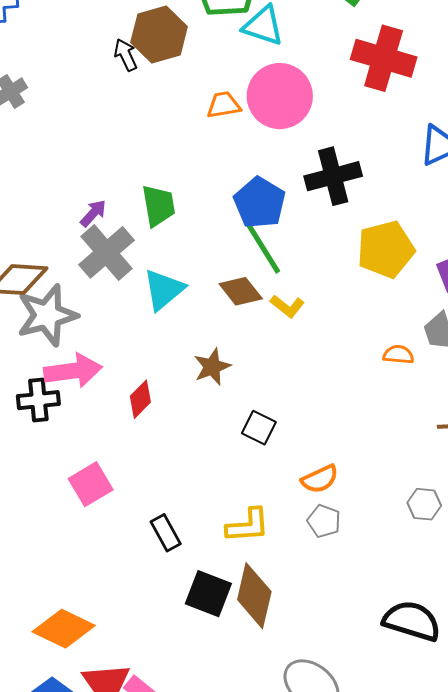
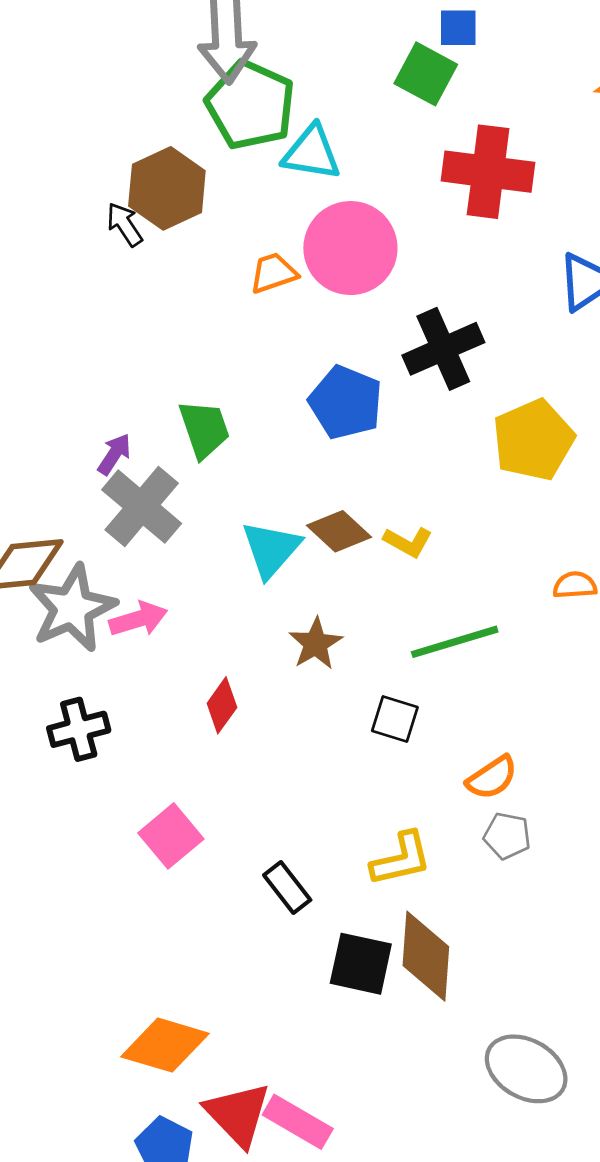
green line: (262, 246) -> (455, 642), moved, turned -66
cyan triangle: (164, 290) -> (271, 549), moved
pink arrow: (73, 371) -> (138, 619), moved, size x0.7

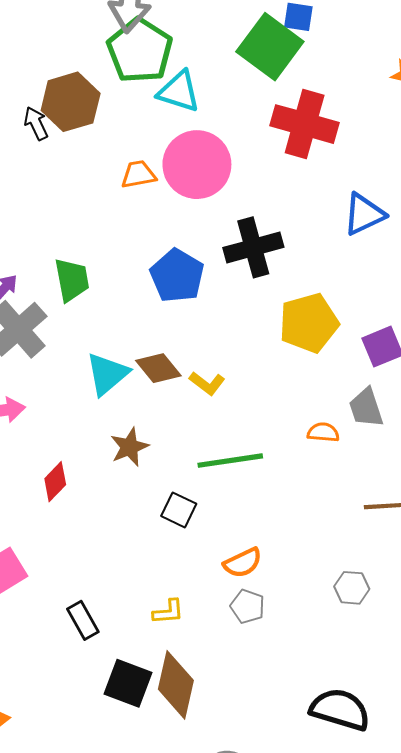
green square: (426, 74) -> (270, 47), size x1.4
yellow L-shape: (401, 859) -> (168, 612), size x0.7

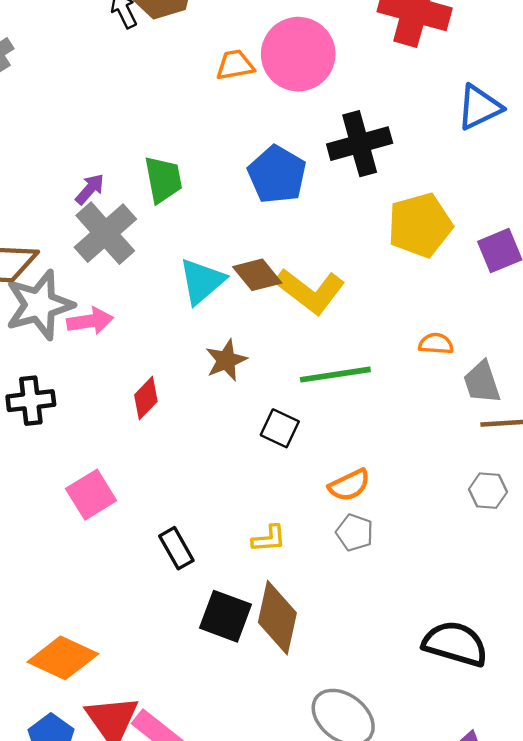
yellow L-shape: (207, 383) -> (310, 291), size x1.8
gray trapezoid: (366, 408) -> (482, 382), moved
gray hexagon: (352, 588) -> (488, 491), moved

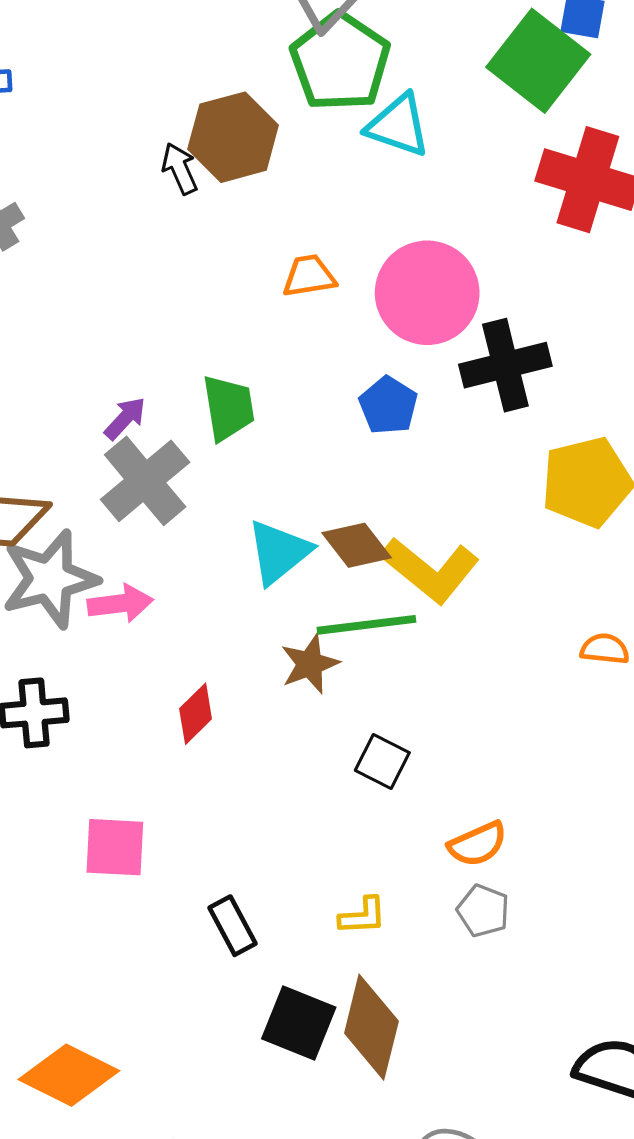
pink circle: (298, 54) -> (427, 293), moved
orange trapezoid: (235, 65) -> (309, 276), moved
blue pentagon: (277, 175) -> (388, 405), size x0.7
green line: (335, 375) -> (366, 625), moved
pink square: (91, 495) -> (115, 847), turned 33

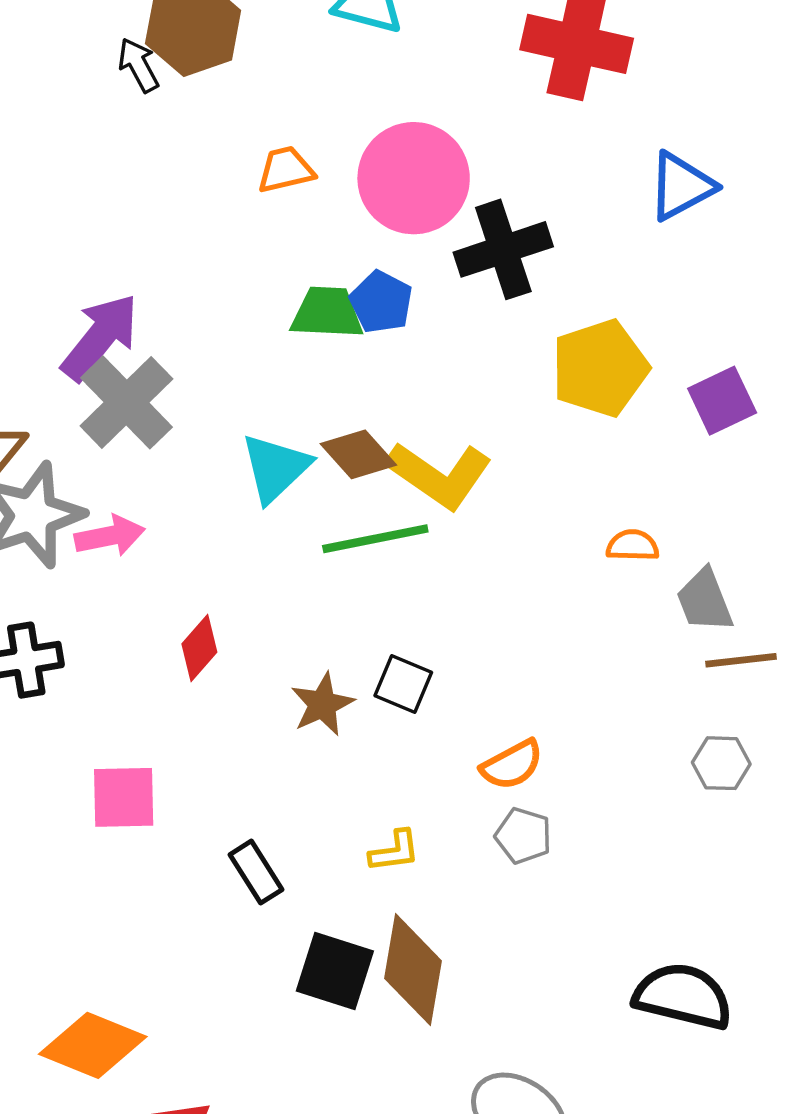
green trapezoid: (228, 408) -> (327, 313), moved, turned -74
purple arrow: (125, 418) -> (100, 337), size x1.8
brown star: (310, 664) -> (322, 704), moved

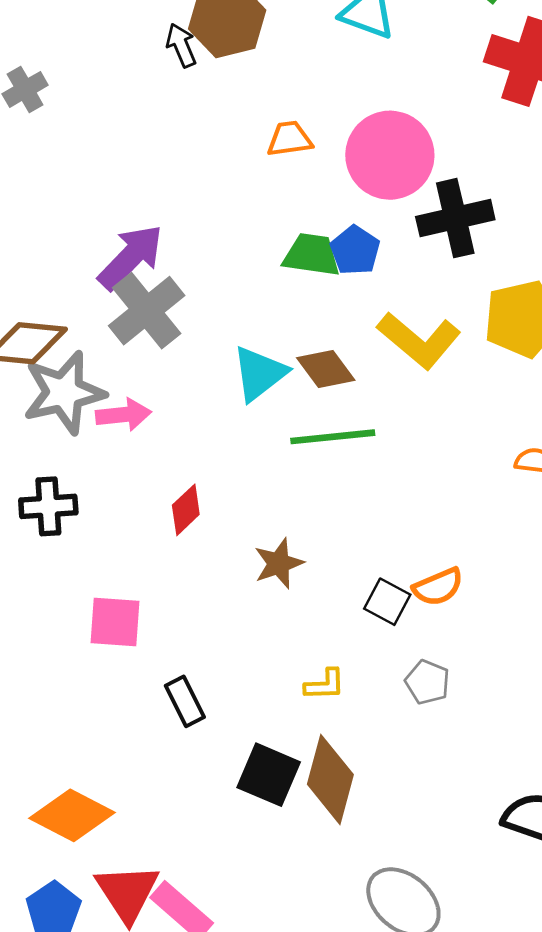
yellow L-shape: (439, 475) -> (419, 340), moved
black square: (403, 684) -> (387, 602), moved
orange semicircle: (512, 765) -> (438, 587), moved
black rectangle: (256, 872) -> (185, 701), moved

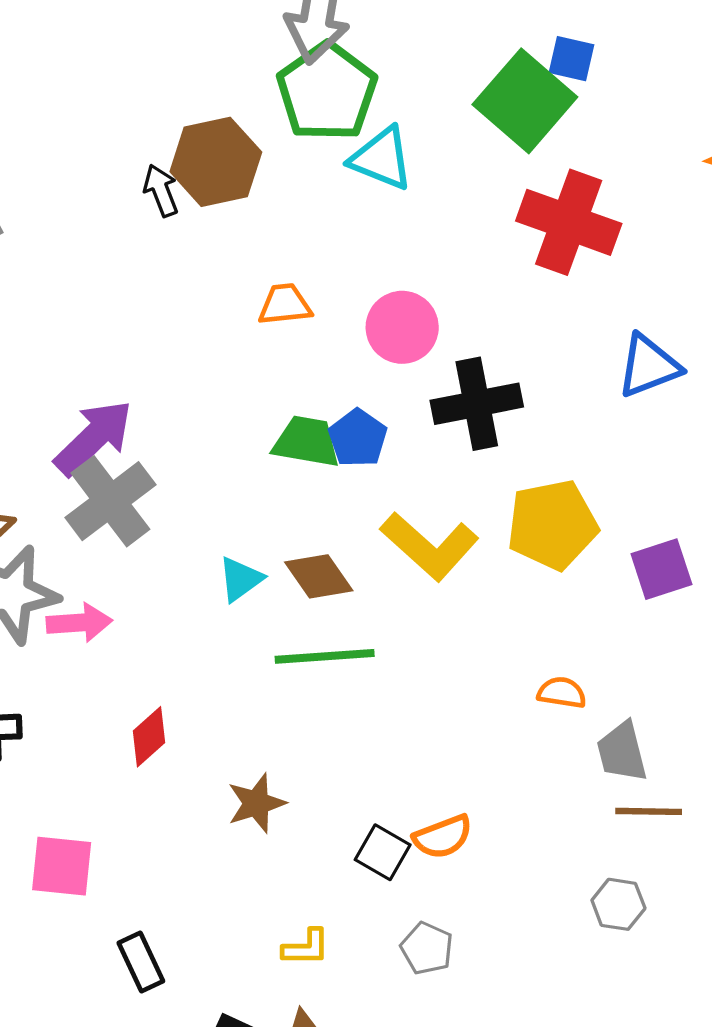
pink circle: (390, 155) -> (402, 327), size x0.7
cyan triangle: (259, 373) -> (241, 579), size x0.7

